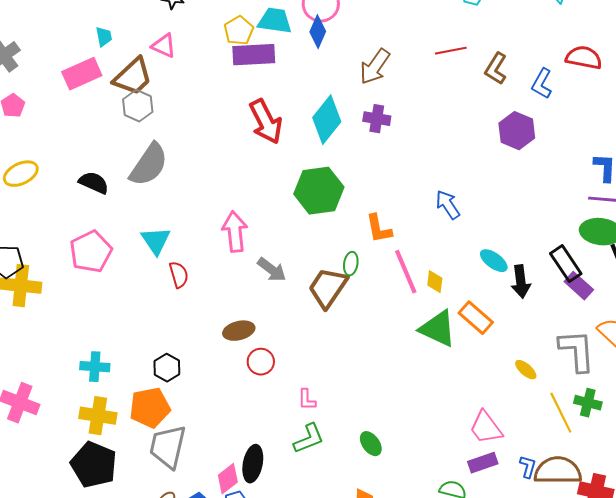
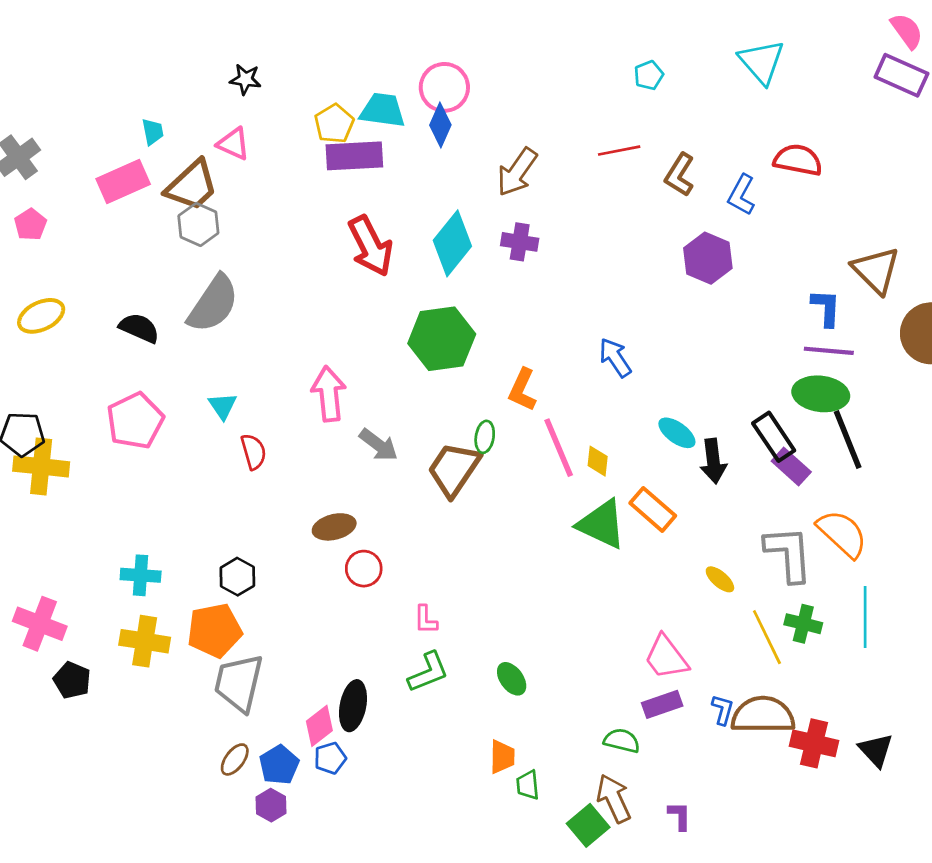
orange L-shape: (379, 229) -> (522, 390), turned 36
cyan triangle: (156, 241) -> (223, 406), size x0.7
black pentagon: (94, 465) -> (72, 680), moved, size x0.6

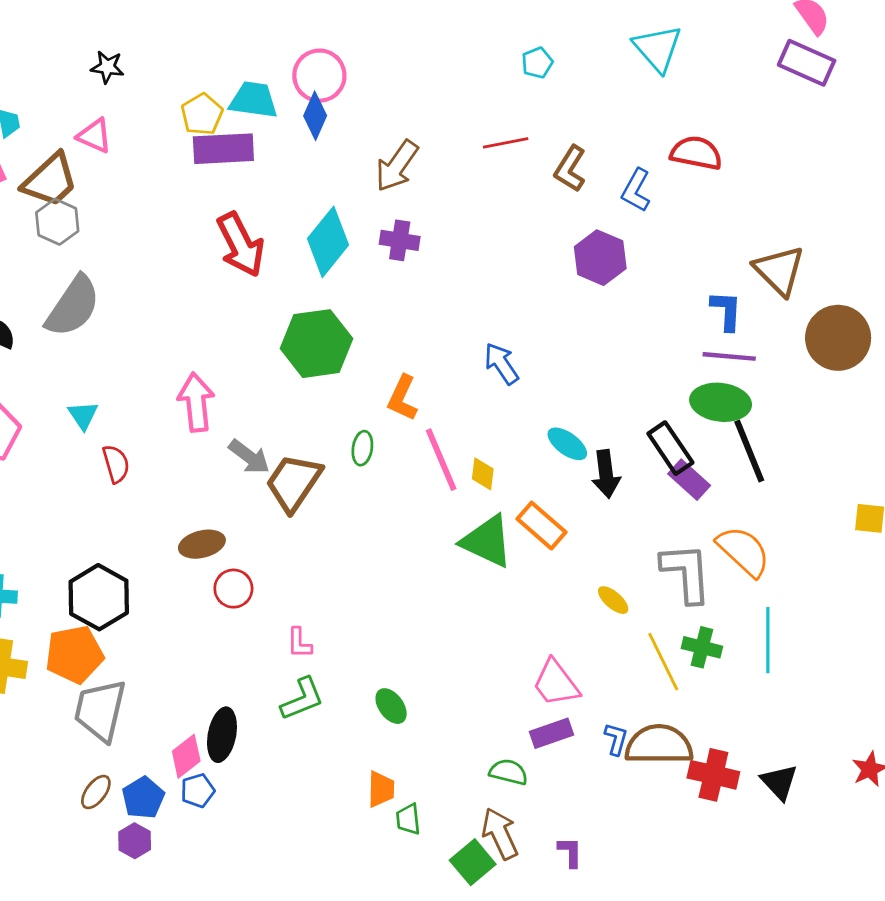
brown trapezoid: (454, 469) -> (294, 483), moved
black hexagon: (237, 577) -> (99, 597), size x1.6

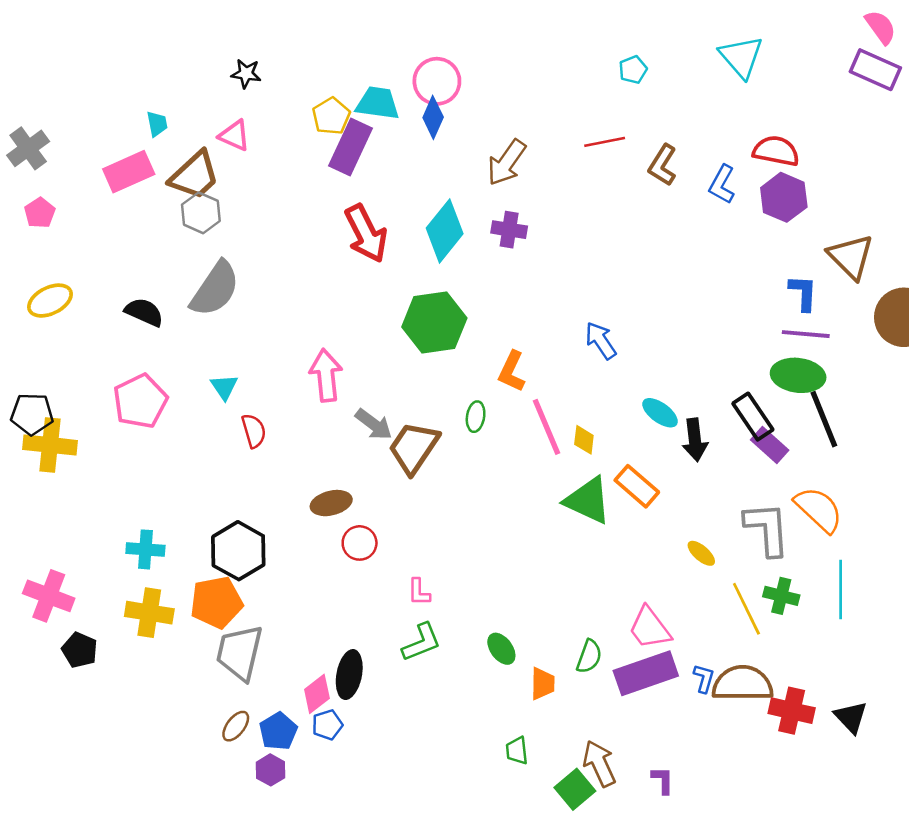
purple rectangle: (223, 149) -> (350, 147), turned -62
purple hexagon: (600, 258) -> (784, 197), moved
purple rectangle: (552, 733) -> (646, 673), size x1.6
green semicircle: (509, 772) -> (589, 656), moved, turned 96
orange trapezoid: (381, 789) -> (543, 684), moved

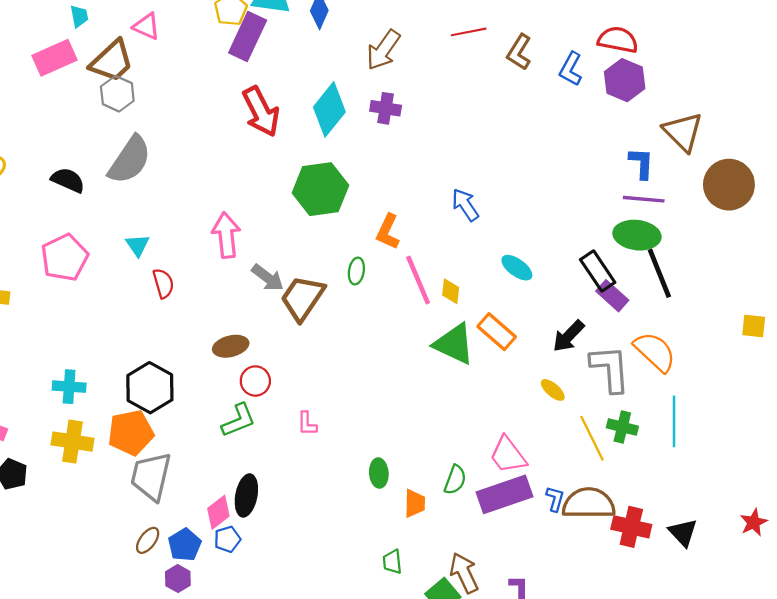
black arrow: (695, 440) -> (568, 336), moved, turned 51
green L-shape: (421, 642) -> (239, 420), moved
green ellipse: (501, 649) -> (379, 473), turned 32

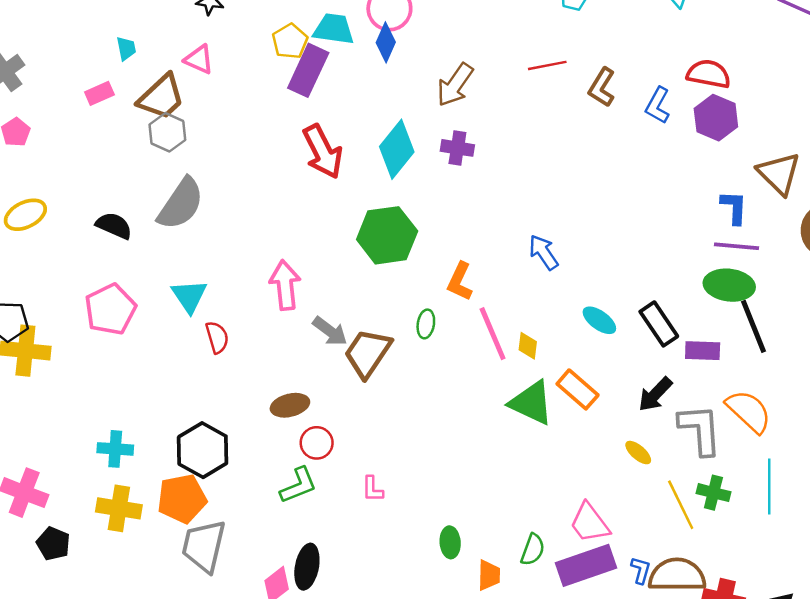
pink rectangle: (54, 58) -> (99, 93), size x0.6
cyan triangle: (138, 245) -> (189, 296), size x1.4
black rectangle: (598, 271) -> (659, 324), moved
purple rectangle: (612, 296) -> (703, 351), turned -40

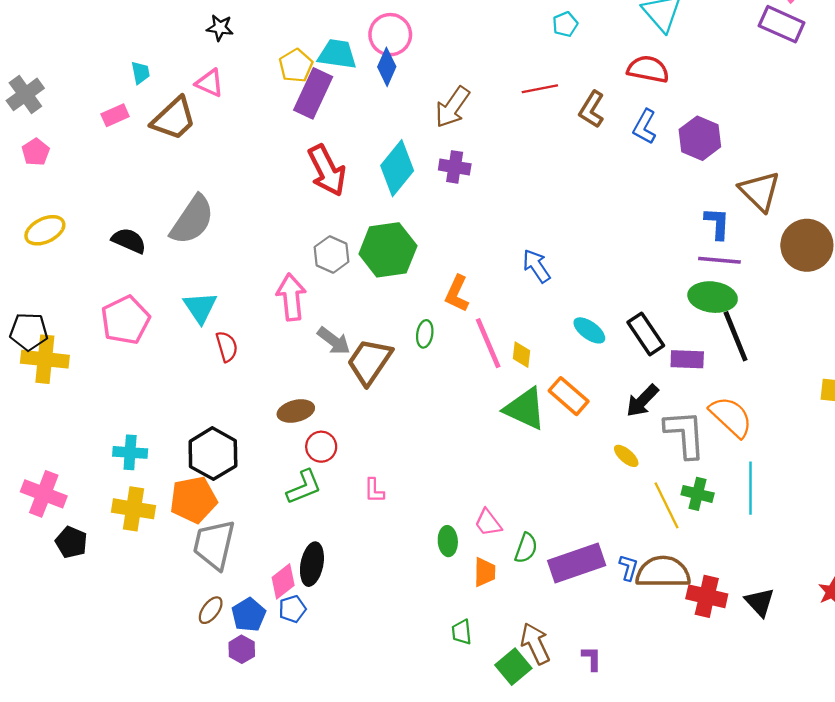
red semicircle: (709, 74) -> (648, 69), moved
gray hexagon: (167, 132) -> (332, 254), moved
pink trapezoid: (590, 523) -> (488, 523), moved, size x0.7

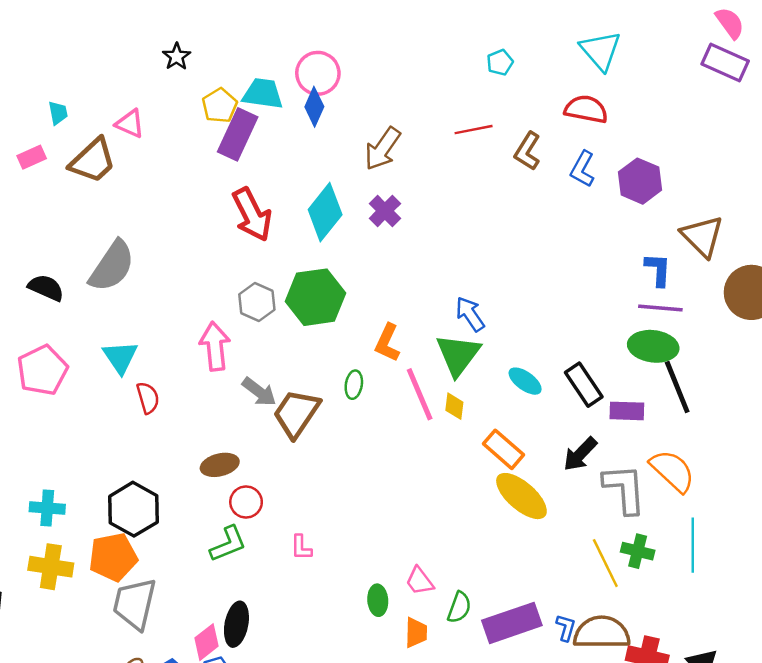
black star: (220, 28) -> (177, 56), moved, turned 30
purple cross: (455, 167) -> (385, 211), turned 36
green triangle: (525, 409) -> (458, 355), moved, turned 42
yellow ellipse: (626, 456) -> (521, 496), moved, size x2.0

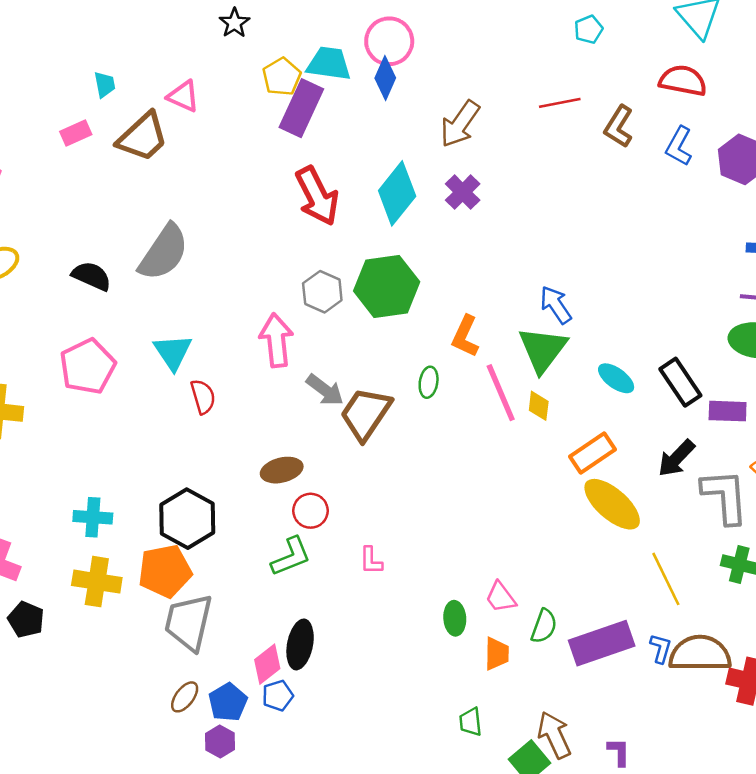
orange rectangle: (504, 449) -> (592, 453), turned -75
yellow line: (605, 563) -> (666, 579), moved

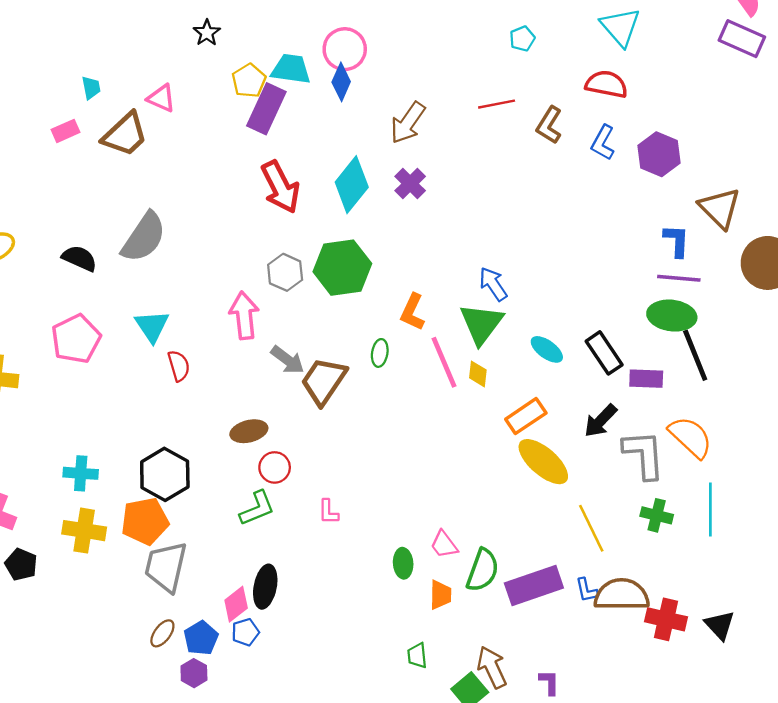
green semicircle: (544, 626) -> (483, 570), size x1.4
blue L-shape: (661, 648) -> (587, 590), turned 152

